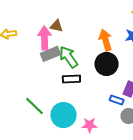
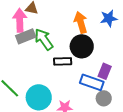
black rectangle: (71, 79) -> (63, 61), moved
blue rectangle: (117, 100) -> (92, 82), size x1.6

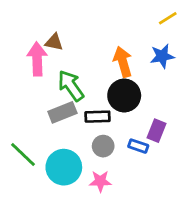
gray rectangle: (26, 36) -> (62, 112), moved
blue rectangle: (92, 82) -> (138, 146), size x0.6
gray circle: (104, 98) -> (103, 146), moved

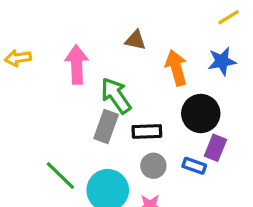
brown triangle: (54, 42) -> (135, 40), moved
black circle: (124, 96) -> (201, 113), moved
gray rectangle: (62, 112) -> (106, 127), turned -48

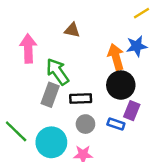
orange arrow: (176, 68) -> (116, 57), moved

